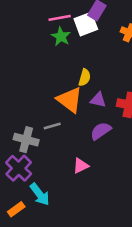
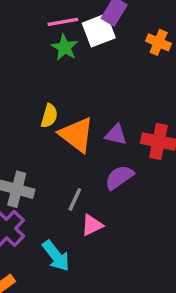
yellow semicircle: (85, 77) -> (49, 116), moved
gray line: (52, 126) -> (75, 200), moved, turned -49
cyan arrow: (40, 194) -> (56, 256), moved

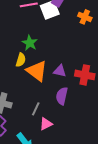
green star: (65, 47) -> (30, 43), moved
purple semicircle: (119, 177) -> (62, 96), turned -42

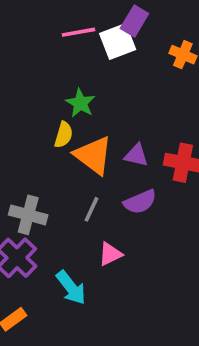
purple semicircle: (62, 96) -> (140, 202), turned -126
gray line: (36, 109) -> (92, 209), moved

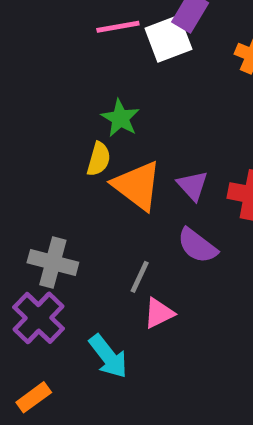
purple triangle: (136, 155) -> (192, 186), turned 35
purple semicircle: (140, 202) -> (197, 246), turned 60
gray line: (92, 209) -> (140, 277), moved

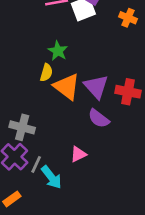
purple triangle: (192, 186) -> (96, 87), size x1.5
gray line: (140, 277) -> (36, 164), moved

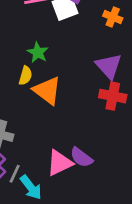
purple triangle: (96, 87) -> (109, 66), moved
purple semicircle: (99, 119) -> (81, 157), moved
pink triangle: (78, 154) -> (60, 163), size x1.5

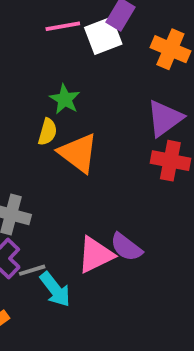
orange cross: (113, 17) -> (170, 49), size x1.4
purple triangle: (109, 66) -> (165, 118), turned 36
gray line: (15, 174) -> (32, 270), turned 48

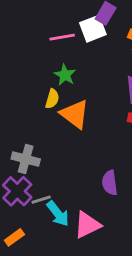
pink line: (63, 26) -> (62, 37), moved
purple semicircle: (126, 247) -> (110, 183), turned 45
pink triangle: (96, 255) -> (87, 225), moved

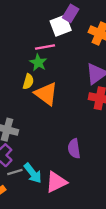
pink line: (62, 37) -> (45, 47), moved
gray line: (41, 200) -> (15, 172), moved

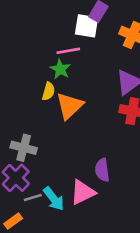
white square: (61, 26) -> (87, 26), turned 30
orange triangle: (46, 94) -> (69, 106), turned 40
pink triangle: (56, 182) -> (83, 192), moved

